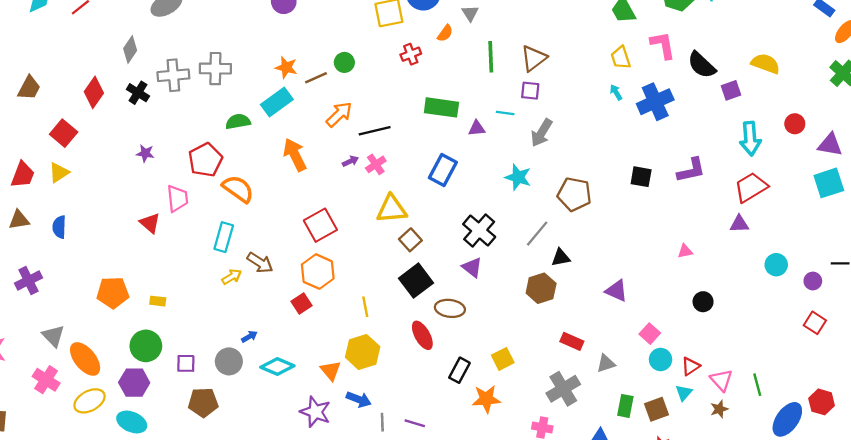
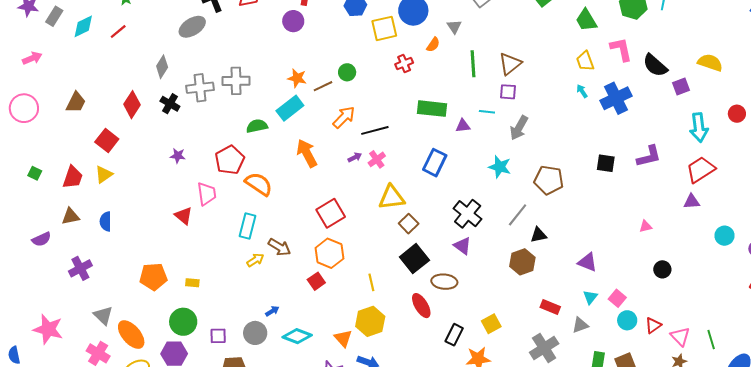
cyan triangle: (684, 393) -> (590, 297), moved

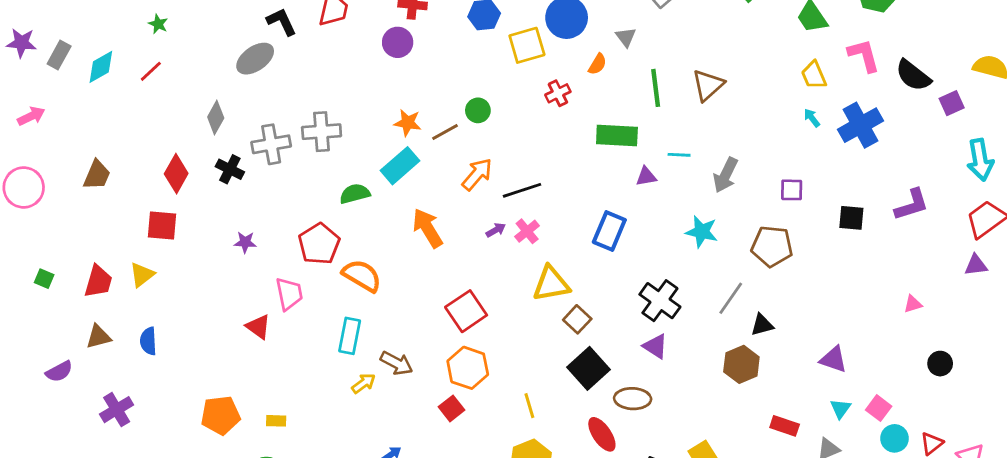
purple square: (508, 92) -> (792, 190), moved
green rectangle: (432, 109) -> (617, 135), moved
red square: (107, 140) -> (162, 225), moved, turned -30

